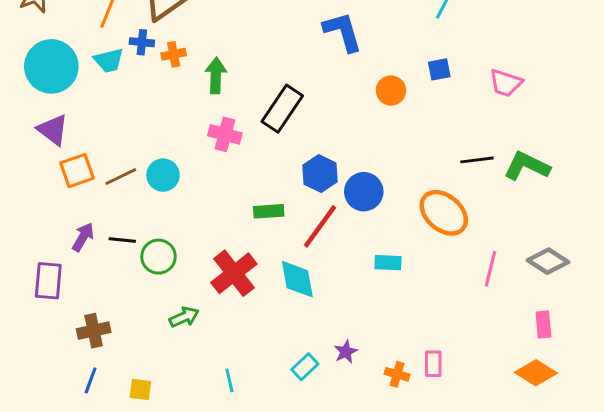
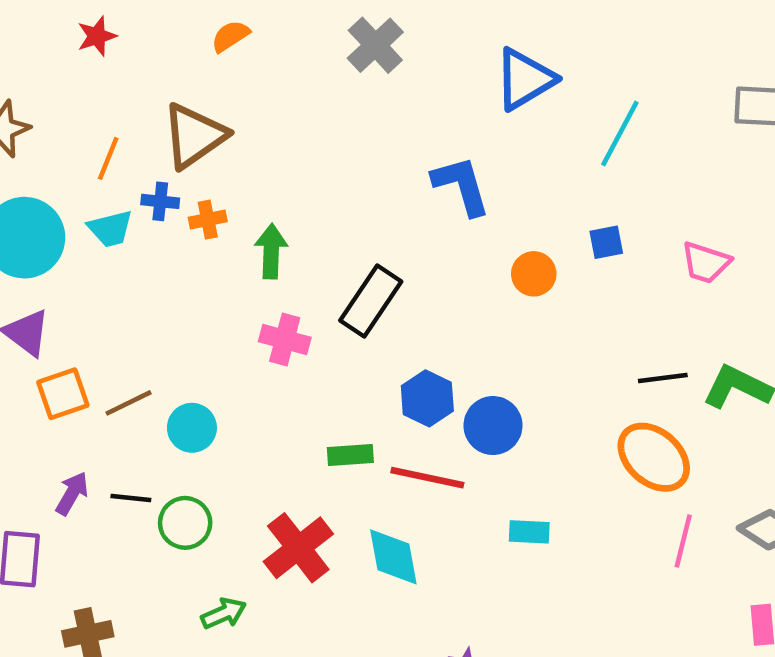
cyan circle: (163, 175) -> (192, 428), moved
orange ellipse: (444, 213) -> (654, 457), moved
red line: (320, 226) -> (427, 478), turned 66

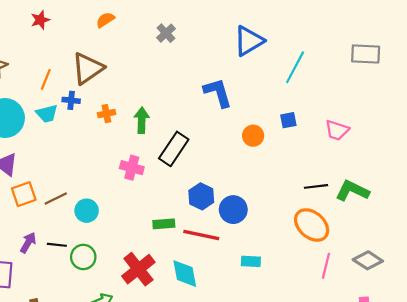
gray cross: (375, 45) -> (166, 33), moved, size x0.7
orange cross: (208, 220) -> (106, 114), moved
green arrow: (271, 251) -> (142, 120), moved

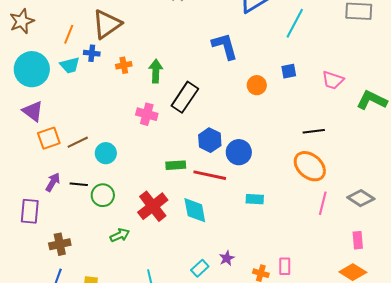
green L-shape: (352, 191) -> (372, 100), moved

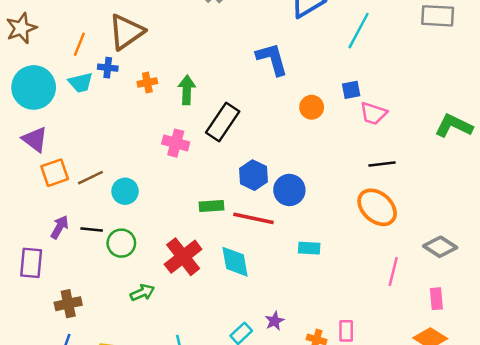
pink trapezoid: (333, 80) -> (373, 113), moved
pink line: (323, 203) -> (393, 272), moved

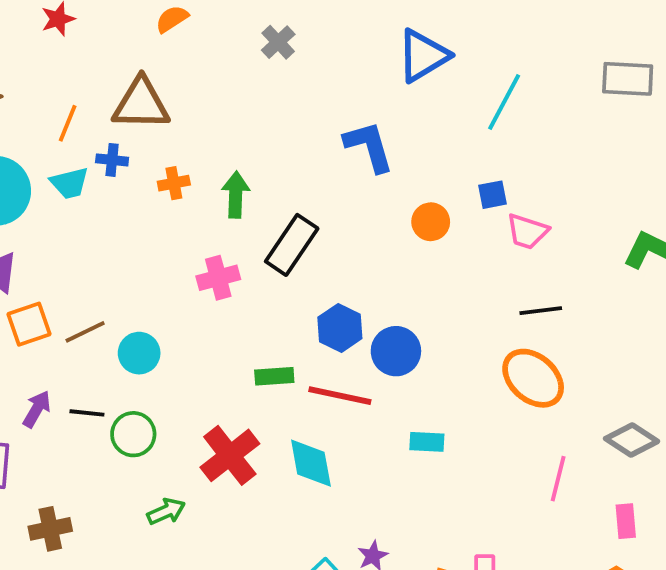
brown triangle: (126, 32) -> (141, 104), turned 36
pink cross: (176, 143) -> (218, 278), turned -30

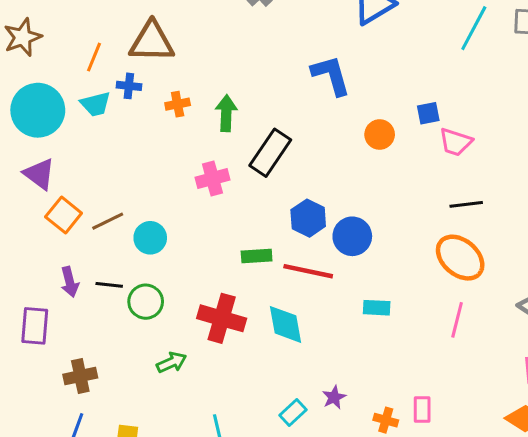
cyan line: (504, 102) -> (474, 28), moved
orange square: (29, 324) -> (64, 215), turned -32
purple arrow: (37, 409) -> (70, 282), turned 136
red cross: (230, 455) -> (222, 318), turned -36
pink line: (558, 479) -> (457, 320), moved

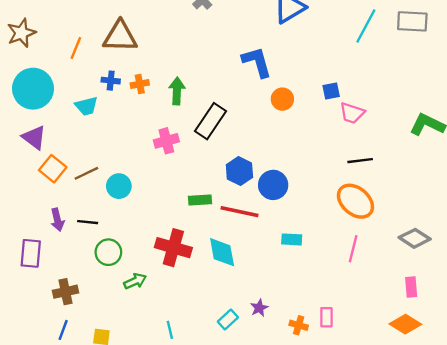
blue cross: (129, 86) -> (111, 81), moved
cyan trapezoid: (96, 104) -> (86, 106), moved
orange circle: (380, 135) -> (282, 99), moved
green circle: (146, 302) -> (108, 252), moved

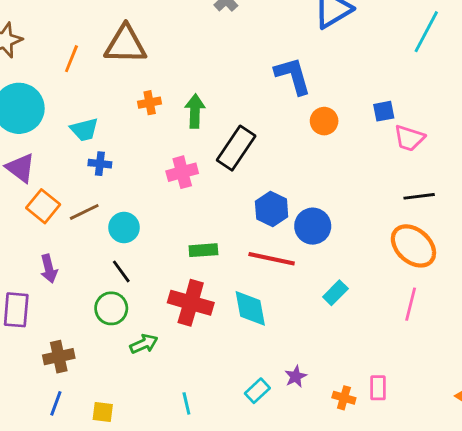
blue cross: (111, 81) -> (100, 164), moved
green rectangle: (200, 200) -> (203, 250), moved
black line: (88, 222) -> (121, 271), moved, turned 48
cyan rectangle: (292, 239) -> (335, 293), turned -48

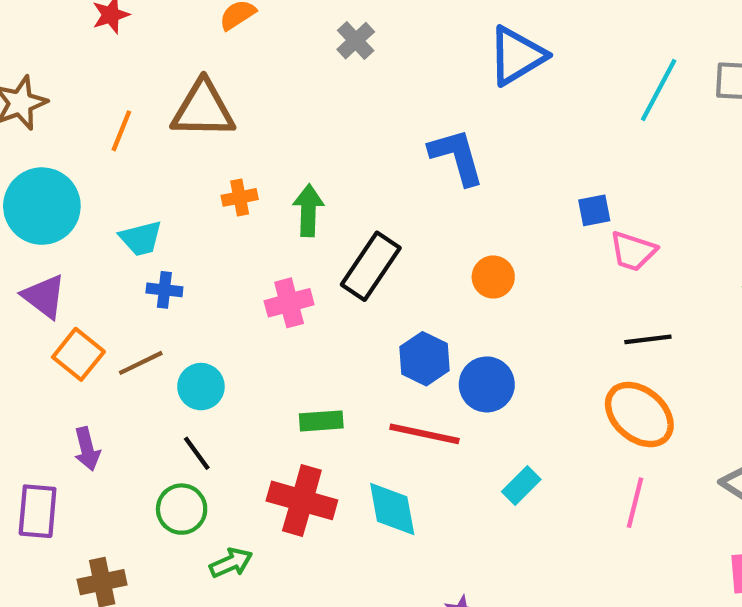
orange circle: (324, 121) -> (493, 277), moved

